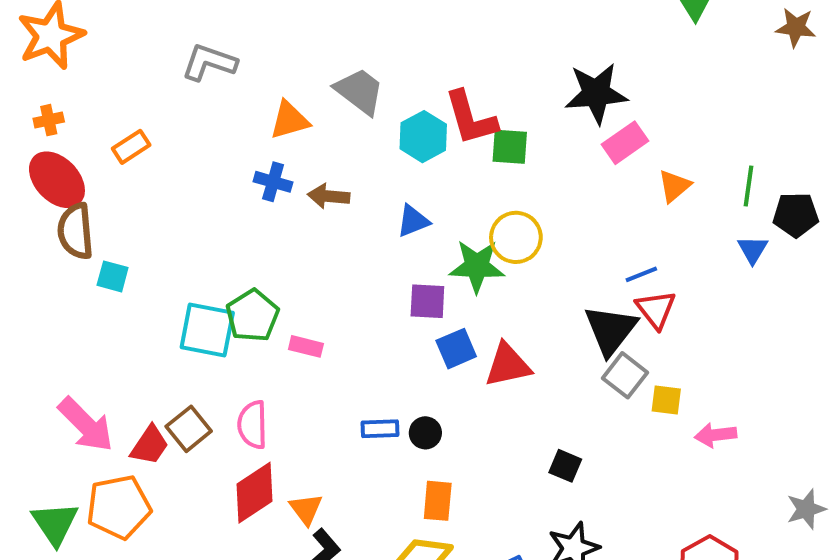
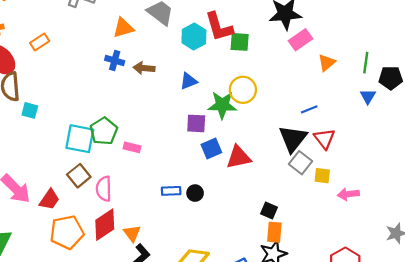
red triangle: (656, 309) -> (324, 139), moved
brown square: (189, 429) -> (79, 176), moved
orange rectangle: (438, 501) -> (274, 232), moved
orange pentagon: (119, 507) -> (67, 232), moved

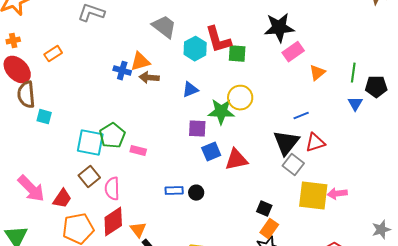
orange triangle: (123, 28) -> (140, 62), moved
red triangle: (324, 139) -> (315, 143), turned 50
yellow square: (322, 176) -> (313, 196), moved, size x2.0
orange rectangle: (274, 232) -> (269, 229), turned 30

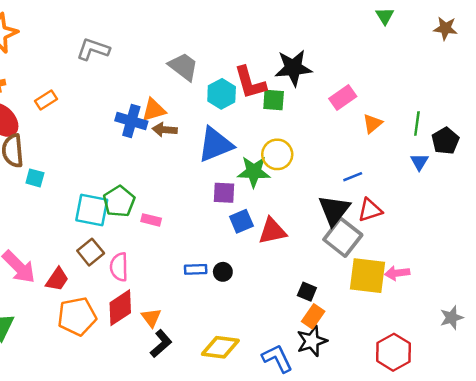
black star: (279, 28) -> (293, 68), moved
blue cross: (122, 71) -> (131, 121), size x1.4
black pentagon: (376, 87) -> (445, 141), turned -30
blue triangle: (190, 90) -> (215, 145), size x1.8
gray square: (293, 165) -> (343, 237), size x1.4

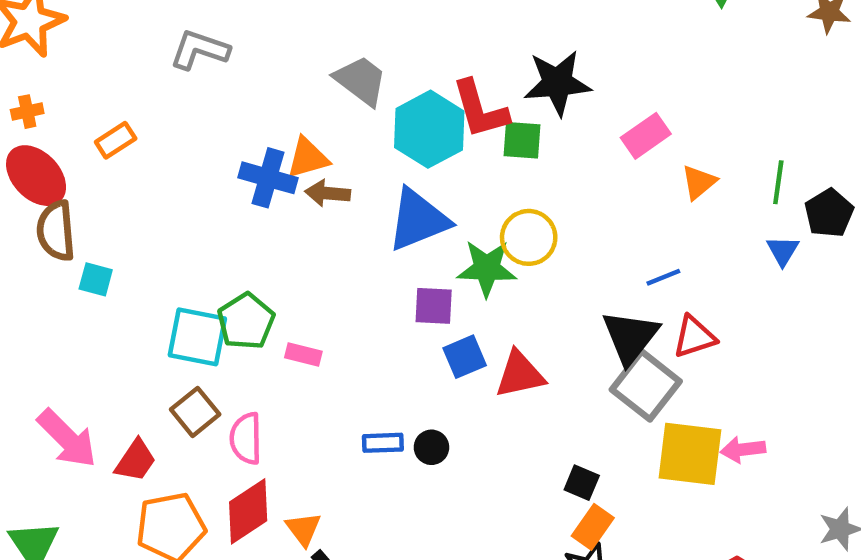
cyan hexagon: (222, 94) -> (429, 129), size x1.4

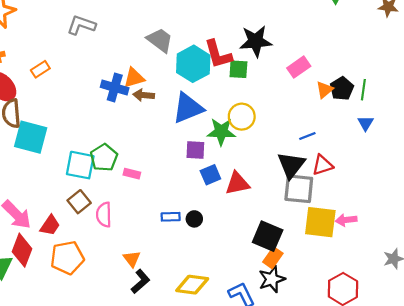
black pentagon: (829, 213) -> (342, 89), moved
cyan square: (96, 279) -> (31, 137), size x2.0
gray square: (646, 385) -> (299, 189), turned -32
black square: (582, 483) -> (268, 236), size x1.8
red diamond: (248, 511) -> (22, 250), moved, turned -36

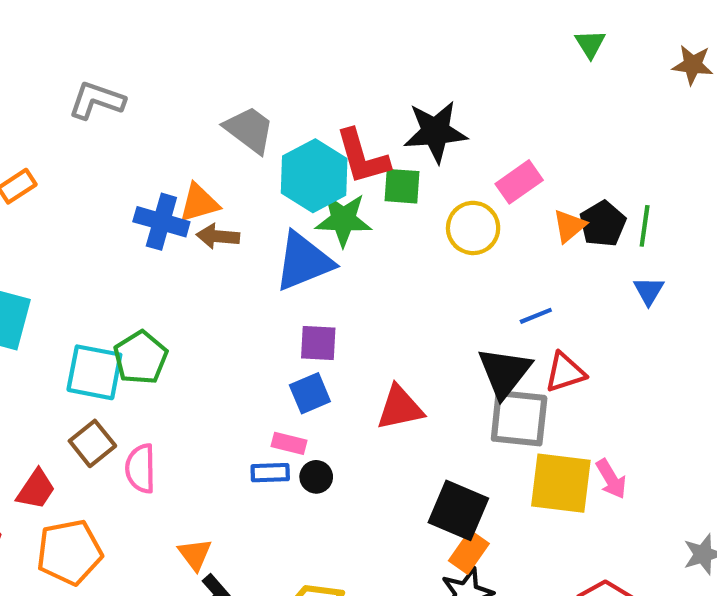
yellow circle: (242, 117) -> (473, 228), moved
green star: (221, 132) -> (343, 220), moved
pink rectangle: (132, 174) -> (289, 443), moved
blue square: (210, 175) -> (310, 393), moved
pink arrow: (346, 220) -> (611, 479), turned -114

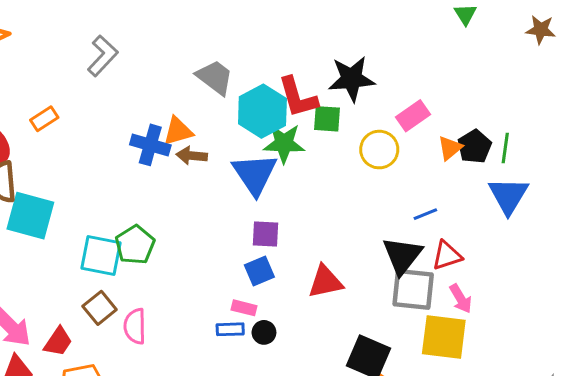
gray L-shape: (97, 100) -> (103, 56), turned 114
blue triangle: (304, 261) -> (255, 174), turned -42
blue triangle: (649, 291) -> (508, 196), size x1.8
pink arrow: (611, 479) -> (461, 299), moved

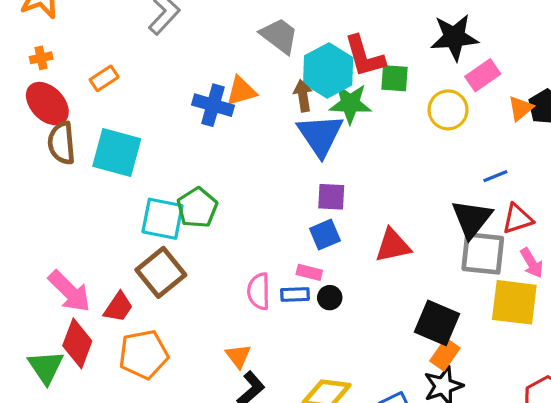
black star: (352, 79) -> (454, 37), moved
brown arrow: (192, 156) -> (303, 96), moved, turned 76
cyan square: (30, 216) -> (117, 152), moved
brown square: (100, 308) -> (161, 272), size x1.4
pink semicircle: (135, 326) -> (259, 291), moved

